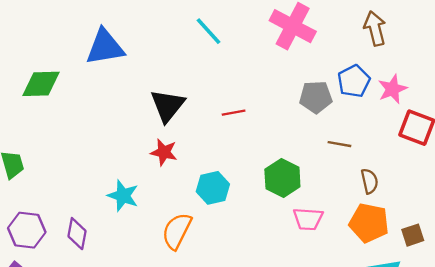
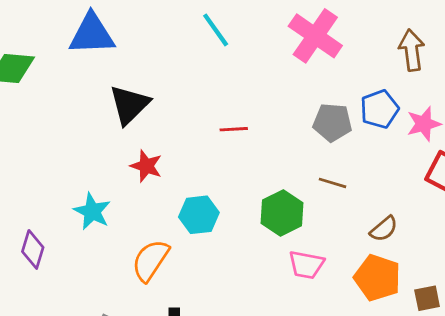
black triangle: (168, 106) -> (129, 105), moved
brown line: (339, 144) -> (332, 183), moved
brown semicircle: (369, 181) -> (384, 229), turned 55

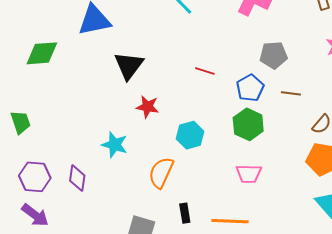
blue pentagon: (379, 109) -> (250, 88), moved
red line: (234, 129) -> (205, 71), turned 30
brown line: (332, 183) -> (291, 93), moved
pink trapezoid: (306, 265) -> (249, 174), moved

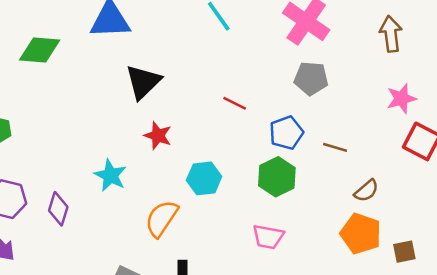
gray pentagon: (274, 55) -> (311, 78), moved

